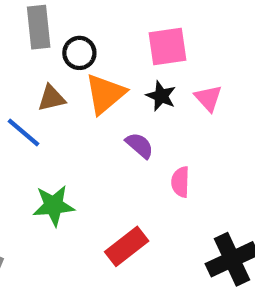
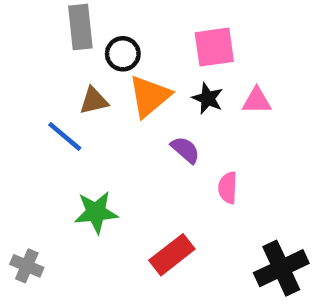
pink triangle: (208, 98) -> (257, 101), turned -48

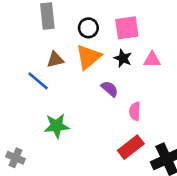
black circle: (123, 54) -> (88, 28), moved
red rectangle: (172, 255) -> (131, 147), moved

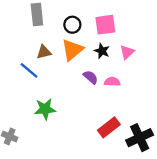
pink triangle: (152, 60) -> (127, 52), turned -42
pink semicircle: (135, 111) -> (112, 82), moved, turned 91

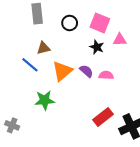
pink square: (105, 25) -> (100, 23), turned 30
orange triangle: (72, 50) -> (62, 71), moved
pink triangle: (127, 52) -> (120, 40), moved, turned 40

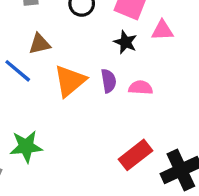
purple semicircle: (86, 71) -> (109, 81), turned 40
green star: (45, 100) -> (26, 146), moved

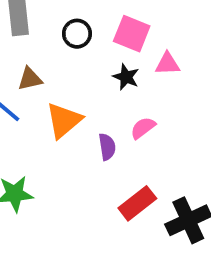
purple semicircle: (109, 81) -> (107, 147), moved
pink semicircle: (141, 88) -> (143, 128), turned -40

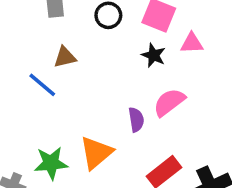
orange triangle: (64, 120) -> (96, 153), moved
pink semicircle: (143, 128) -> (169, 102), size x1.4

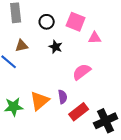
black star: (154, 55) -> (56, 47), moved
purple semicircle: (136, 120) -> (63, 97), moved

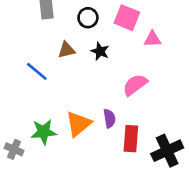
brown triangle: (22, 46) -> (66, 50), moved
red rectangle: (79, 112) -> (131, 139), turned -48

